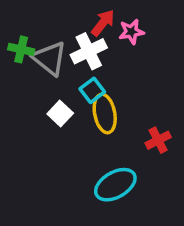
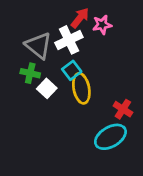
green cross: (21, 49) -> (30, 73), moved
red cross: (158, 140) -> (123, 109), turned -30
cyan ellipse: (115, 185) -> (110, 137), moved

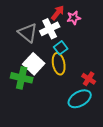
cyan square: (72, 70) -> (61, 48), moved
green cross: (30, 73) -> (22, 78), moved, size x1.5
white square: (47, 88) -> (34, 64), size x1.5

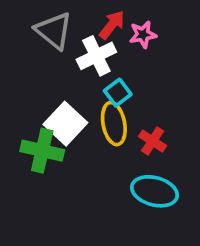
gray triangle: (28, 33) -> (54, 31), moved
red cross: (89, 79) -> (153, 141), moved
cyan ellipse: (80, 99) -> (154, 191), turned 45

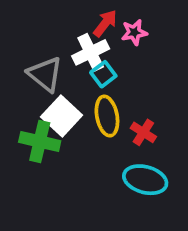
gray triangle: (54, 31) -> (45, 74), moved
cyan square: (118, 93) -> (103, 74), moved

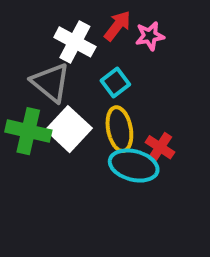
white cross: (91, 52) -> (75, 42), moved, turned -36
green cross: (40, 141) -> (28, 131), moved
cyan ellipse: (145, 180) -> (134, 166), moved

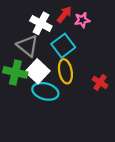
cyan square: (115, 82) -> (63, 46), size x1.5
red cross: (160, 147) -> (100, 82), moved
cyan ellipse: (134, 166) -> (45, 91), moved

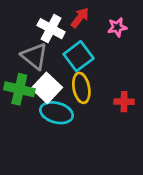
pink star: (82, 20) -> (117, 27), moved
red cross: (100, 82) -> (124, 102), turned -32

